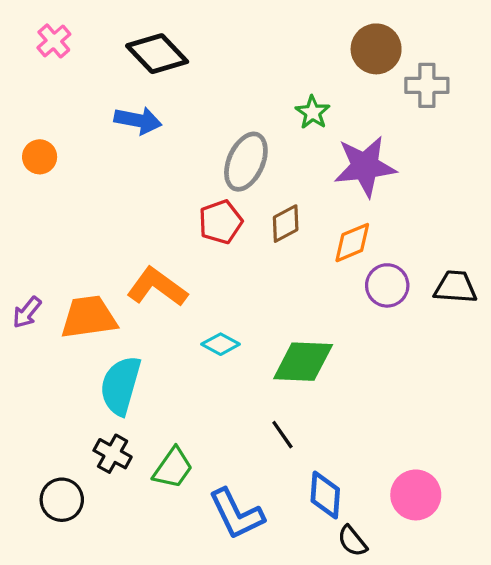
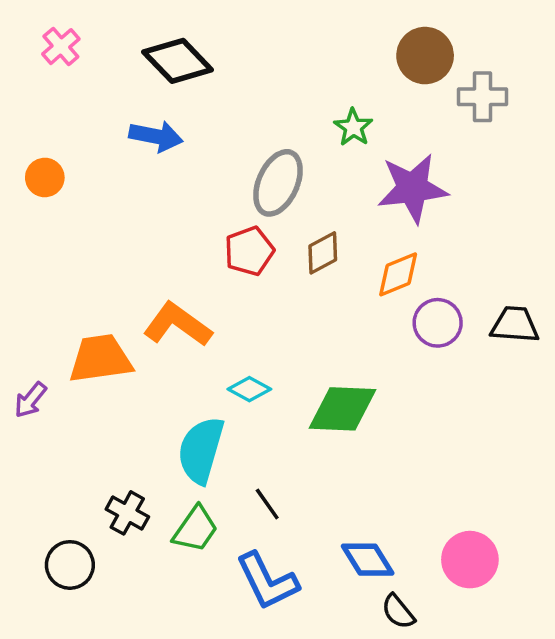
purple arrow: (27, 312) -> (30, 400), moved
cyan semicircle: (121, 385) -> (201, 450), moved
black line: (282, 435) -> (267, 504), moved
blue diamond: (325, 495) -> (368, 560), turned -36

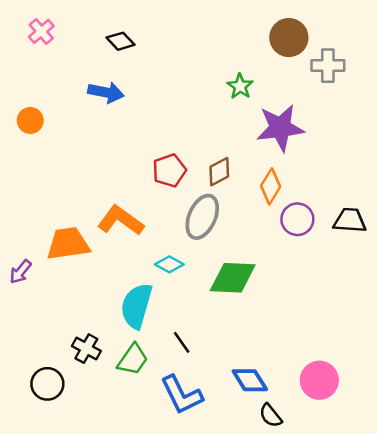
black diamond: (178, 61) -> (121, 41), size x0.6
gray ellipse: (278, 183) -> (202, 217), moved
orange diamond: (398, 274) -> (271, 186), turned -36

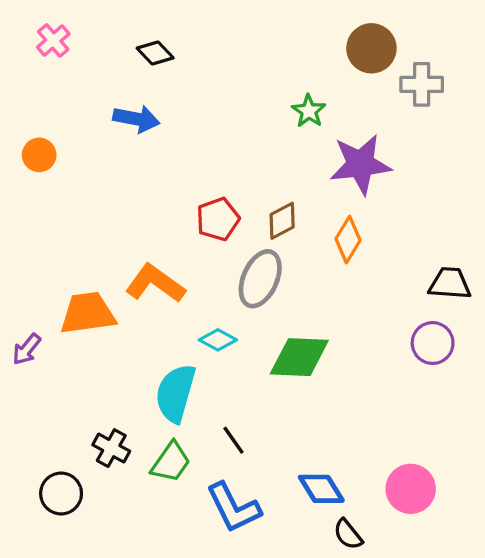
purple circle: (297, 219) -> (433, 343), moved

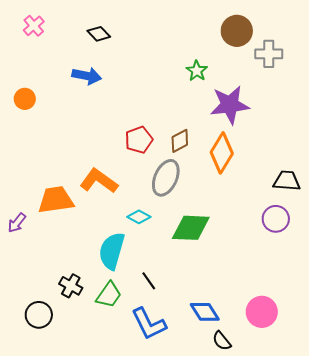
orange diamond: (348, 240) -> (222, 153), size x1.4

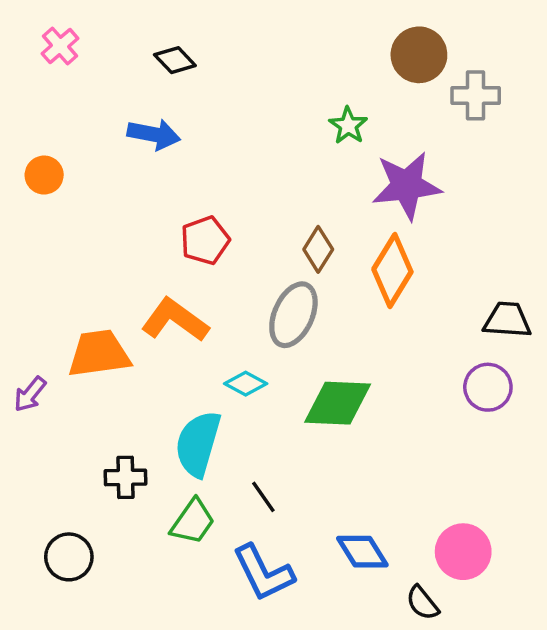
red pentagon: (139, 140) -> (205, 240), moved
brown diamond: (180, 141) -> (318, 249), turned -30
black cross: (71, 286) -> (125, 477), moved, turned -30
black semicircle: (222, 341) -> (422, 603), moved

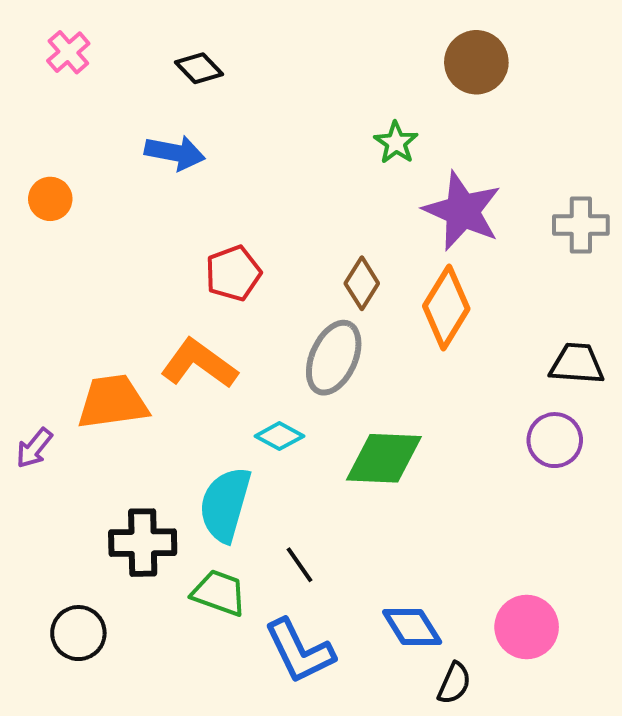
gray cross: (476, 95) -> (581, 225), moved
purple star: (407, 186) -> (462, 211), turned 30
black cross: (125, 477) -> (143, 543), size x1.4
green trapezoid: (193, 522) -> (219, 593), turned -105
black semicircle: (422, 603) -> (454, 683), moved, turned -117

